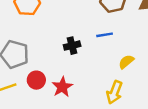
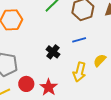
black cross: (72, 46) -> (53, 52), turned -32
yellow arrow: (114, 92) -> (80, 72), moved

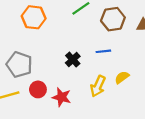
red star: (49, 87) -> (62, 97), turned -30

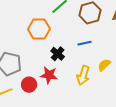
orange hexagon: (34, 17) -> (39, 29), moved
red star: (62, 97) -> (49, 75), moved

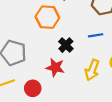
red circle: (29, 85) -> (33, 88), moved

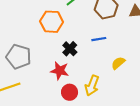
yellow arrow: (92, 70) -> (92, 86), moved
red circle: (33, 88) -> (70, 92), moved

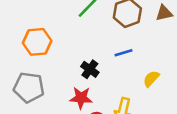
orange hexagon: (52, 22) -> (37, 42), moved

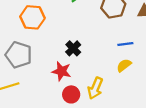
blue line: (124, 53) -> (125, 44), moved

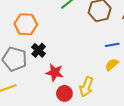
black cross: (73, 48) -> (39, 50), moved

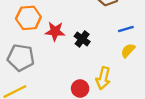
black cross: (39, 50) -> (82, 39), moved
red star: (55, 72) -> (55, 31), moved

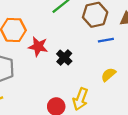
blue line: (126, 29) -> (106, 40), moved

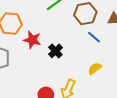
blue line: (106, 40) -> (94, 37), turned 48

